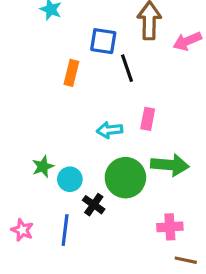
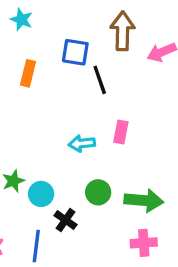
orange rectangle: (71, 73) -> (28, 73), moved
green arrow: (170, 165) -> (144, 200), moved
green circle: (125, 178) -> (98, 192), size x0.6

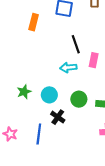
black line: (100, 80) -> (76, 44), moved
cyan circle: (41, 194) -> (49, 95), moved

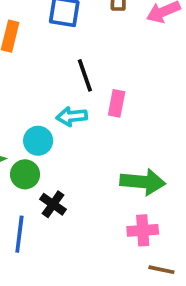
cyan circle: (49, 95) -> (38, 141), moved
green circle: (79, 99) -> (25, 174), moved

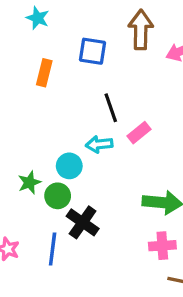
pink rectangle: (117, 103) -> (139, 133), turned 40
black cross: (53, 204) -> (83, 222), size x1.4

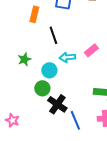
black line: (111, 108) -> (53, 35), moved
green star: (29, 183) -> (24, 59), moved
blue line: (53, 249) -> (75, 120), moved, turned -30

